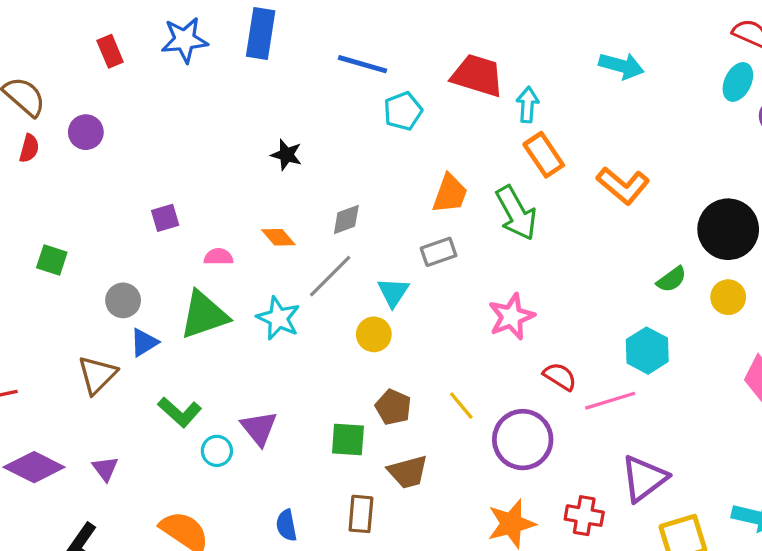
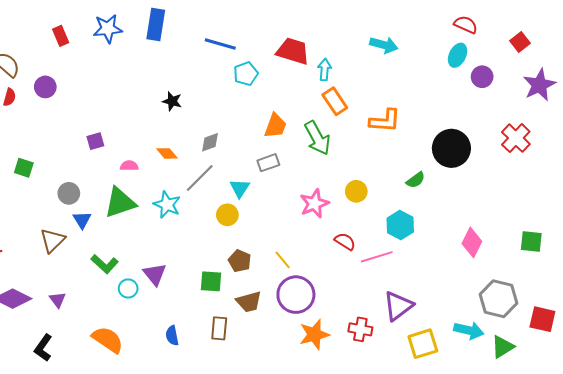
orange L-shape: (623, 186) -> (385, 121), turned -36
yellow circle: (728, 297) -> (356, 191), moved
blue triangle: (144, 342) -> (82, 220), turned -30
purple circle: (523, 440) -> (296, 295), moved

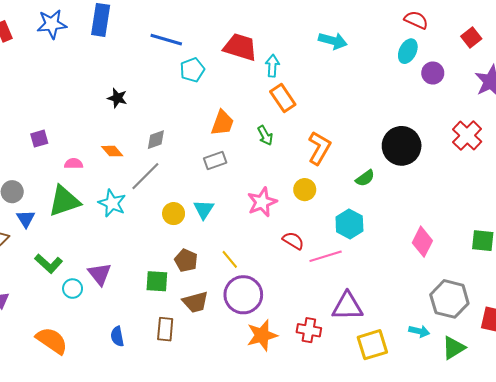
orange L-shape: (385, 121) -> (319, 148), moved, turned -64
green arrow: (317, 138) -> (265, 135), size x0.6
cyan triangle: (240, 188) -> (204, 209), moved
purple triangle: (398, 306) -> (347, 306), turned 36
cyan arrow: (469, 330) -> (419, 331), size x0.7

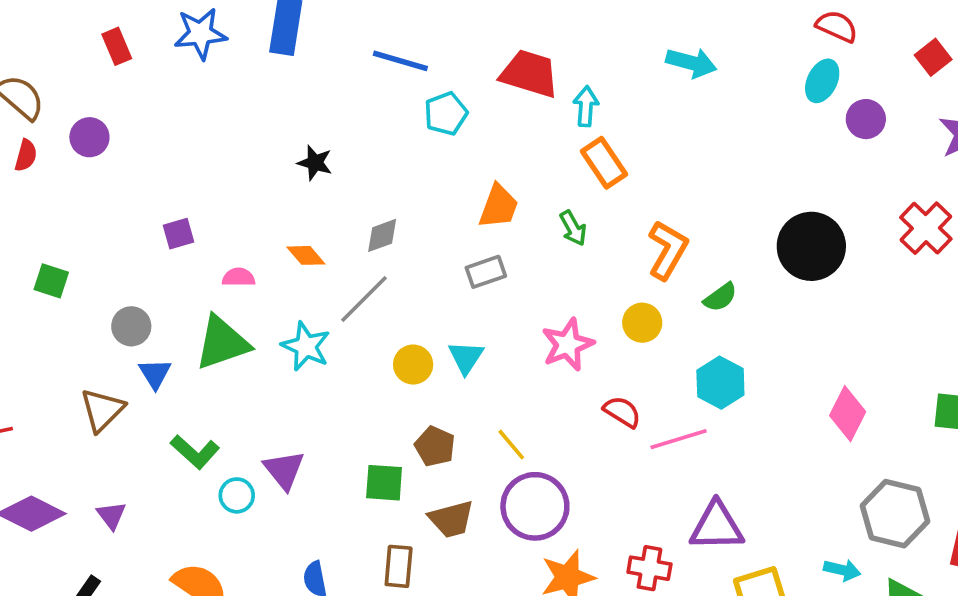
green semicircle: (365, 178) -> (720, 297), moved

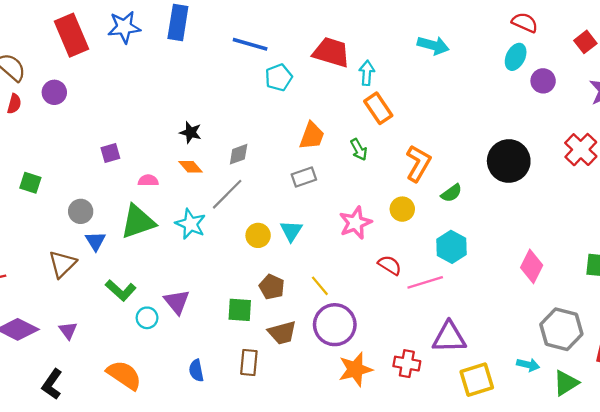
red rectangle: (117, 46) -> (71, 35), size x1.8
black star: (315, 163) -> (191, 132), moved

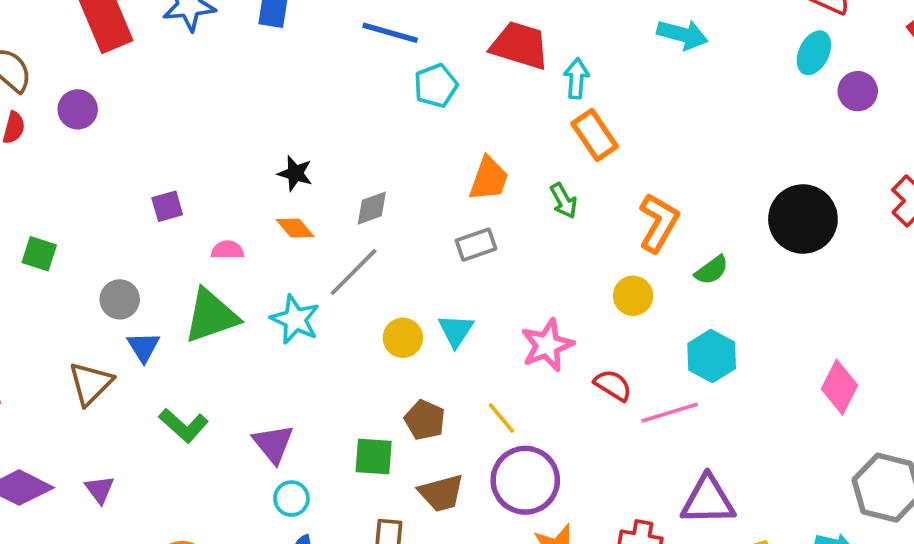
pink star: (355, 223) -> (547, 345), moved
cyan circle: (147, 318) -> (291, 499), moved

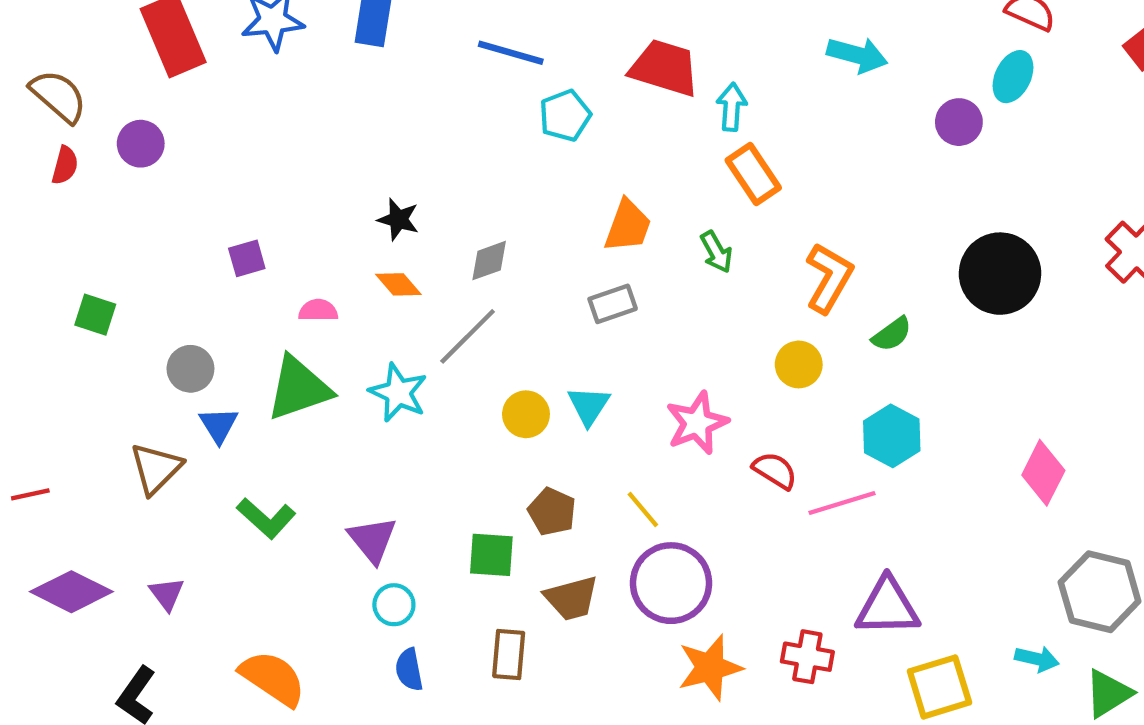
purple circle: (858, 91) -> (959, 122), moved

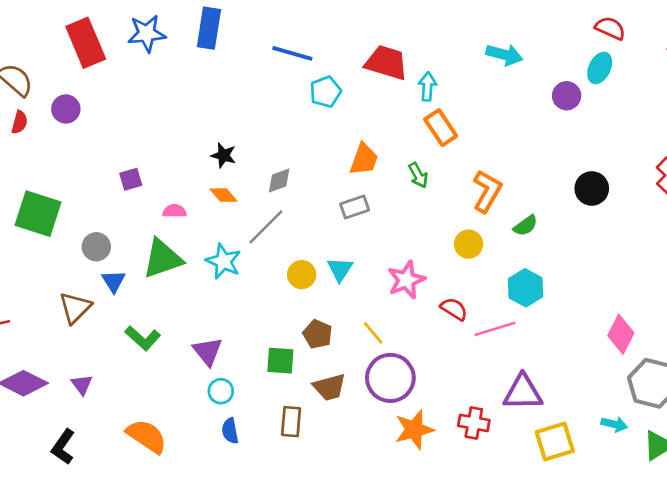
black circle: (1000, 274) -> (592, 188), size x0.7
green square: (95, 315) -> (38, 214), size x1.8
pink diamond: (1043, 473) -> (621, 334), moved

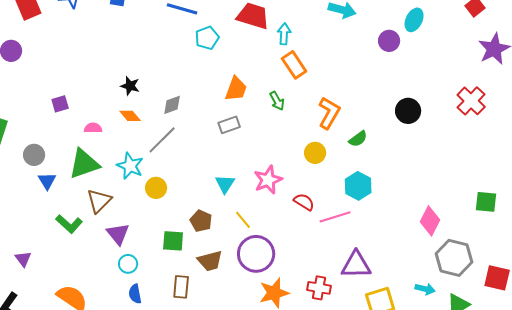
cyan triangle: (340, 269) -> (225, 184), moved
yellow circle: (302, 275) -> (156, 188), moved
brown triangle: (75, 308) -> (99, 201), moved

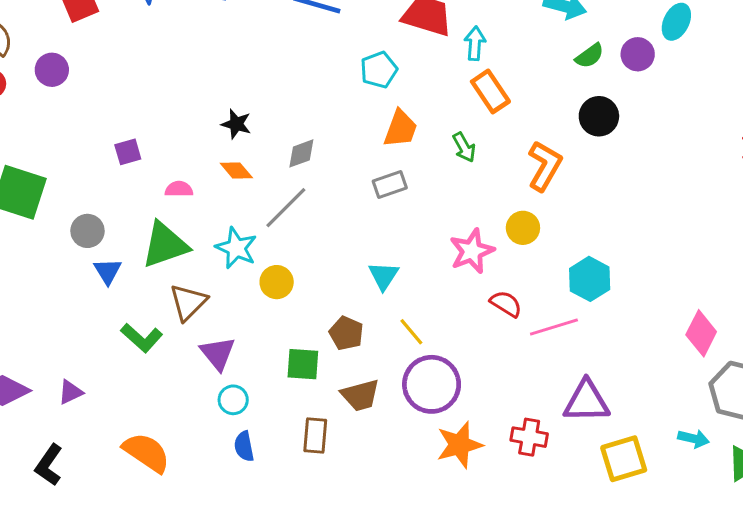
cyan pentagon: (207, 38) -> (379, 70), moved
black circle: (408, 111) -> (599, 116), moved
green semicircle: (358, 139) -> (590, 56), moved
pink star: (268, 180) -> (472, 251), moved
purple triangle: (23, 259) -> (70, 392), turned 42

